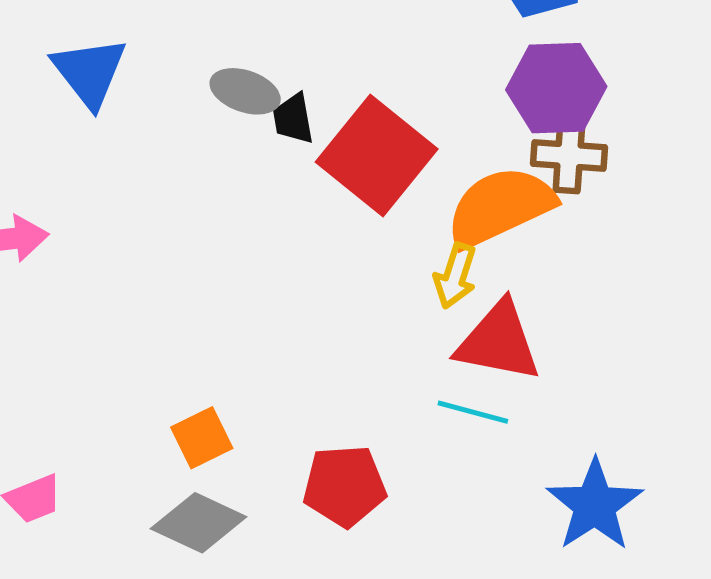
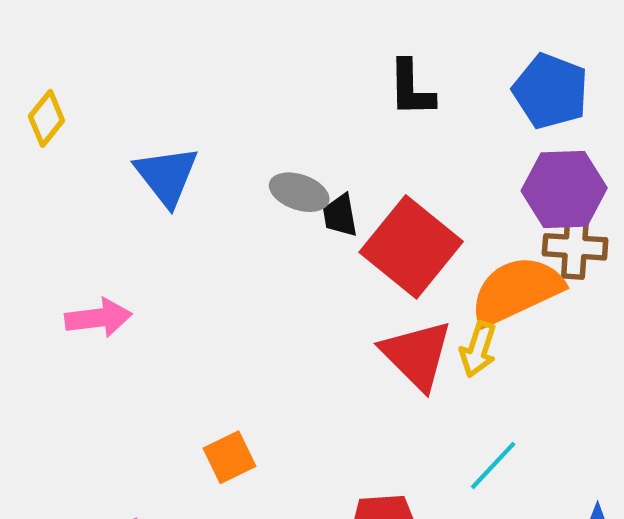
red triangle: (498, 342) -> (417, 355), moved, turned 34
cyan line: (473, 412) -> (493, 465), turned -62
orange square: (202, 438) -> (229, 457), moved

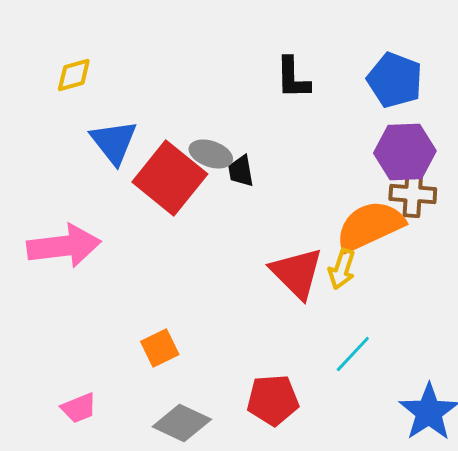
yellow diamond: (46, 118) -> (74, 75), moved, turned 36
red square: (411, 247) -> (170, 178), moved
pink arrow: (98, 318) -> (64, 246), size x1.5

